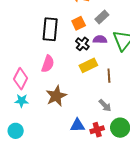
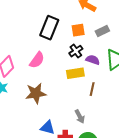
purple semicircle: (100, 40) -> (93, 60), moved

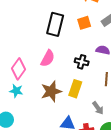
black cross: (76, 51) -> (82, 62), moved, turned -32
yellow rectangle: (75, 73) -> (75, 89), moved, turned -54

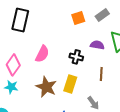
black rectangle: (55, 24) -> (20, 20), moved
brown star: (51, 91) -> (46, 87), turned -30

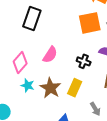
orange square: (78, 18) -> (90, 23), size x1.6
cyan star: (11, 87) -> (28, 85), moved

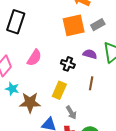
brown star: (50, 88) -> (30, 103), moved, turned -30
gray arrow: (95, 109) -> (71, 113), moved

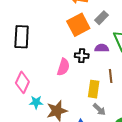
pink semicircle: (34, 58) -> (63, 67), moved
black cross: (68, 64) -> (82, 56), moved
yellow rectangle: (59, 90) -> (94, 89), moved

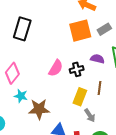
black cross: (82, 56) -> (77, 69), moved, turned -32
gray arrow: (99, 109) -> (90, 115), moved

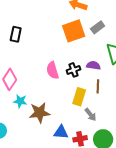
black rectangle: (22, 29) -> (16, 34), size x0.7
purple semicircle: (97, 59) -> (93, 65), moved
pink semicircle: (56, 68) -> (53, 70), turned 138

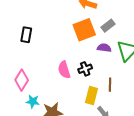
purple semicircle: (93, 65) -> (104, 48), moved

